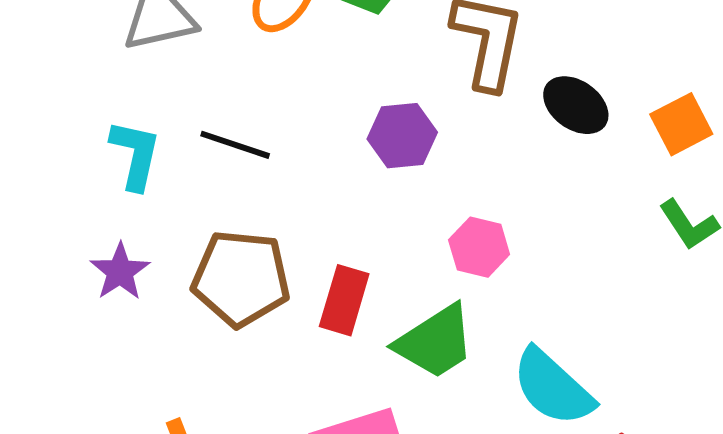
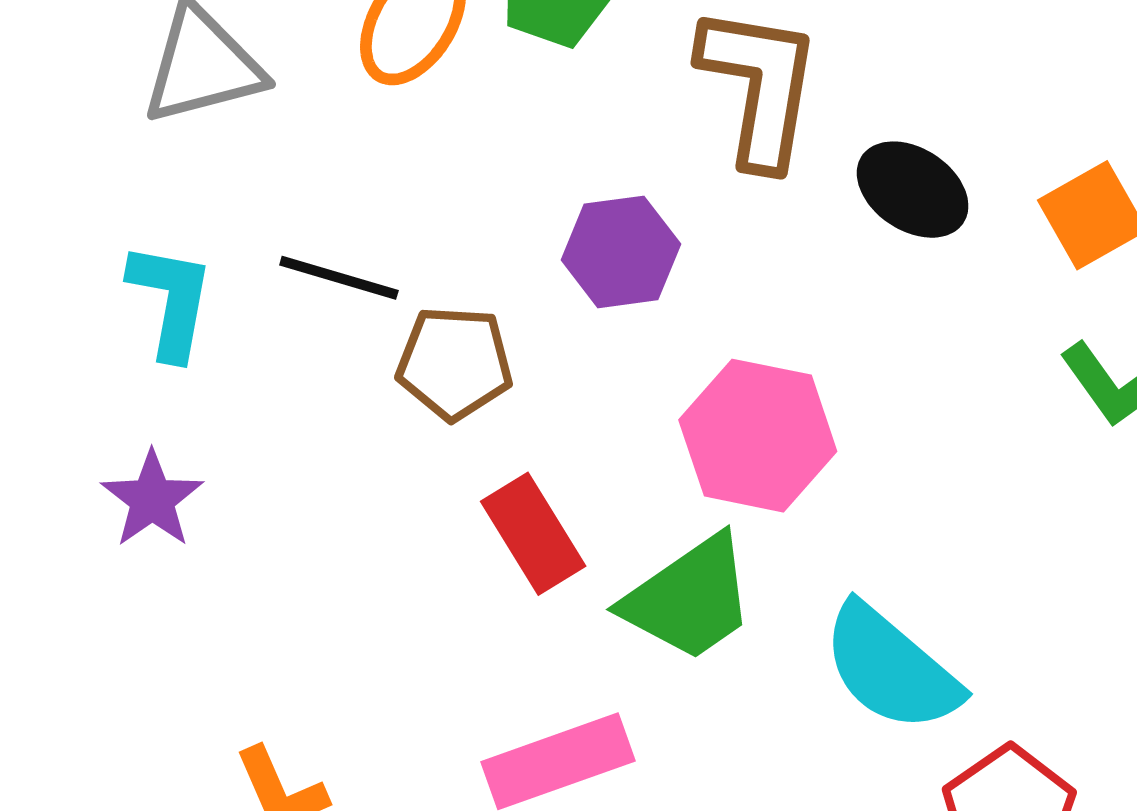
pink hexagon: (479, 247) -> (758, 436), size x1.5
brown pentagon: (241, 278) -> (455, 363), moved, size x0.7
red rectangle: (344, 300) -> (533, 534), turned -46

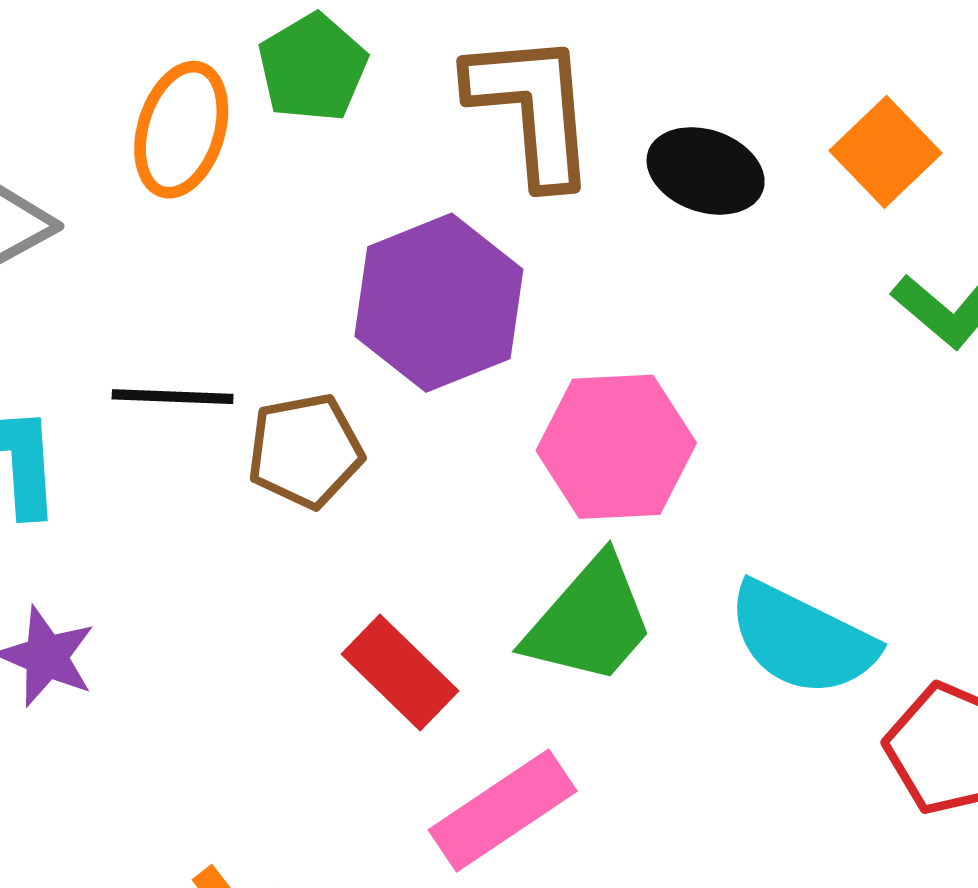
purple hexagon: (621, 252) -> (439, 303), size x1.5
red rectangle: (533, 534) -> (400, 672), moved

